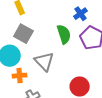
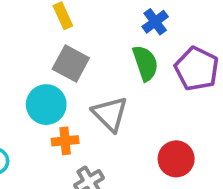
blue cross: (80, 14) -> (155, 22), moved

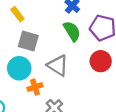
red circle: (176, 159) -> (101, 61), moved

